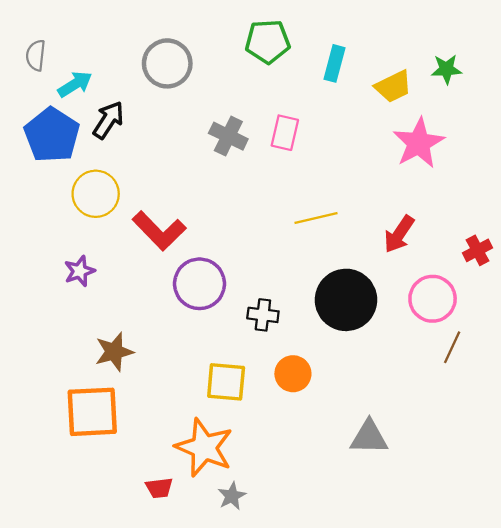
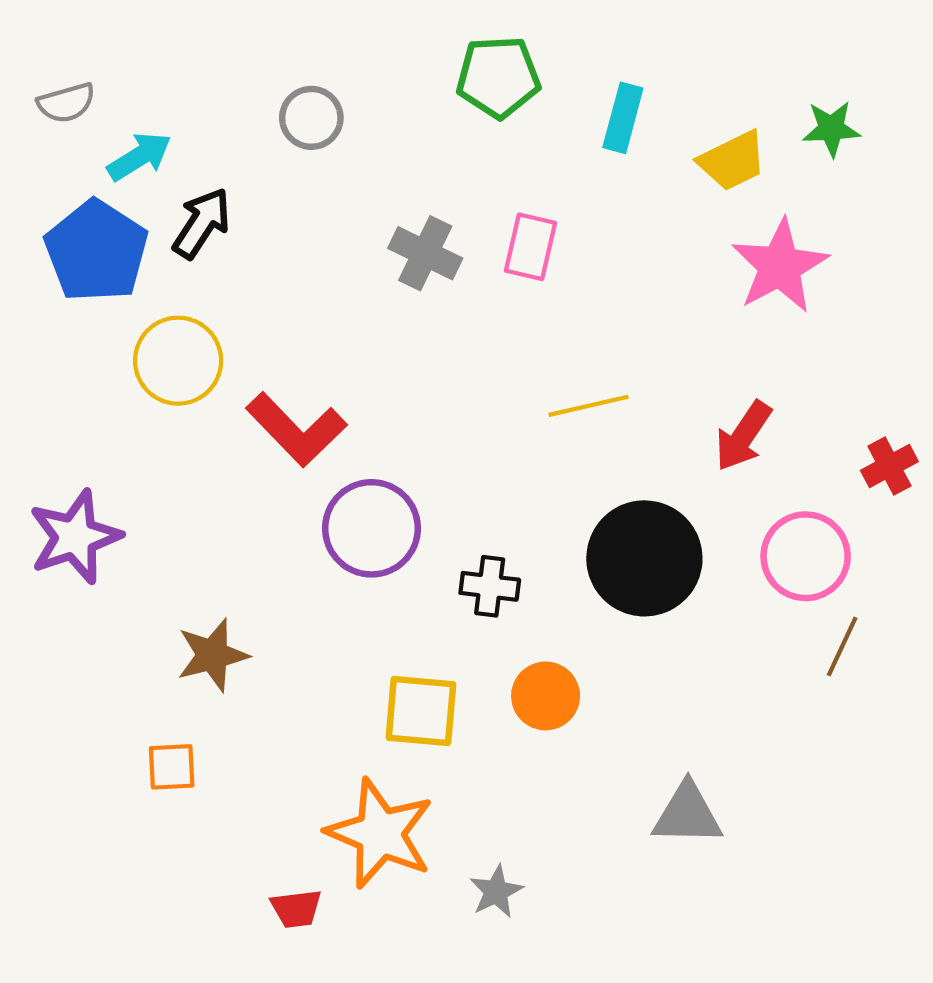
gray semicircle: (36, 55) -> (66, 103), turned -112
gray circle: (167, 63) -> (311, 118), size x0.7
purple star: (80, 271) -> (75, 537), moved, size x1.6
orange square: (92, 412) -> (172, 767), size x0.5
gray star: (232, 496) -> (496, 891), moved

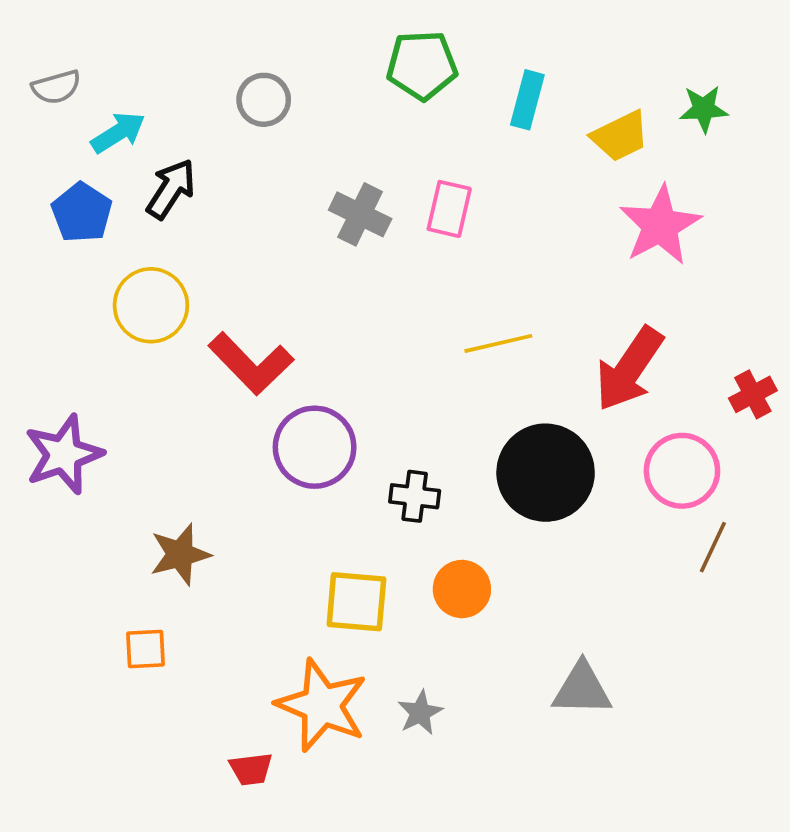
blue pentagon: (96, 251) -> (82, 213), size x0.7
red arrow: (743, 436) -> (629, 369), size x1.4
gray star: (496, 891) -> (420, 713), moved

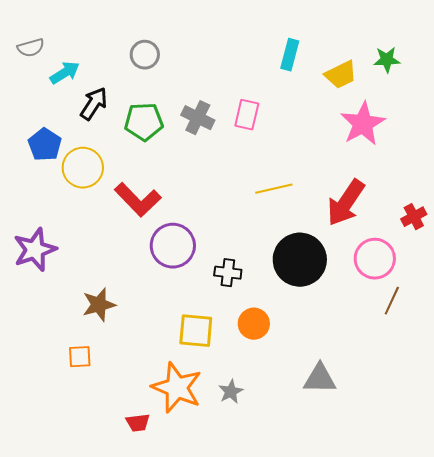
green pentagon: (422, 65) -> (144, 122), moved
blue pentagon: (82, 213) -> (45, 145), moved

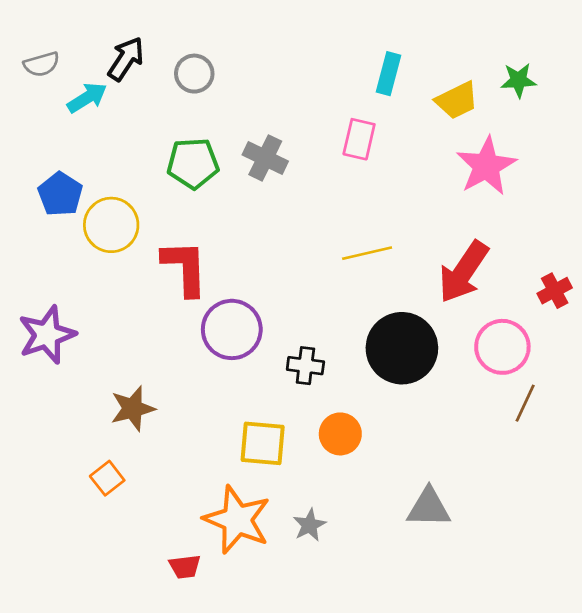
black arrow: (94, 104) -> (126, 59), moved
pink rectangle: (247, 115) -> (359, 139), moved
red L-shape: (138, 200) -> (185, 268), turned -138
orange square: (80, 357) -> (107, 478), turned -35

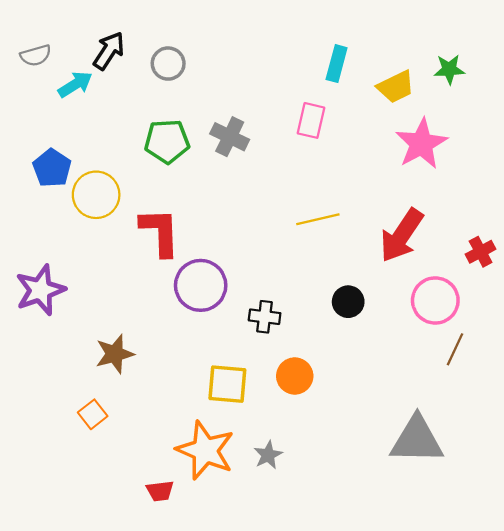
black circle: (402, 348) -> (348, 302), size x0.5
gray triangle: (429, 508) -> (417, 440), moved, size x1.4

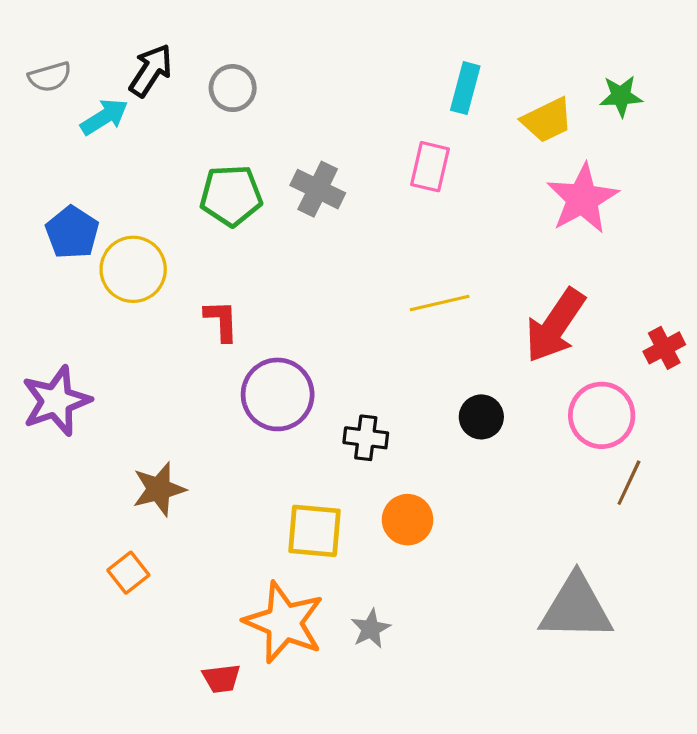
red L-shape: (160, 232) -> (221, 321), size x0.6

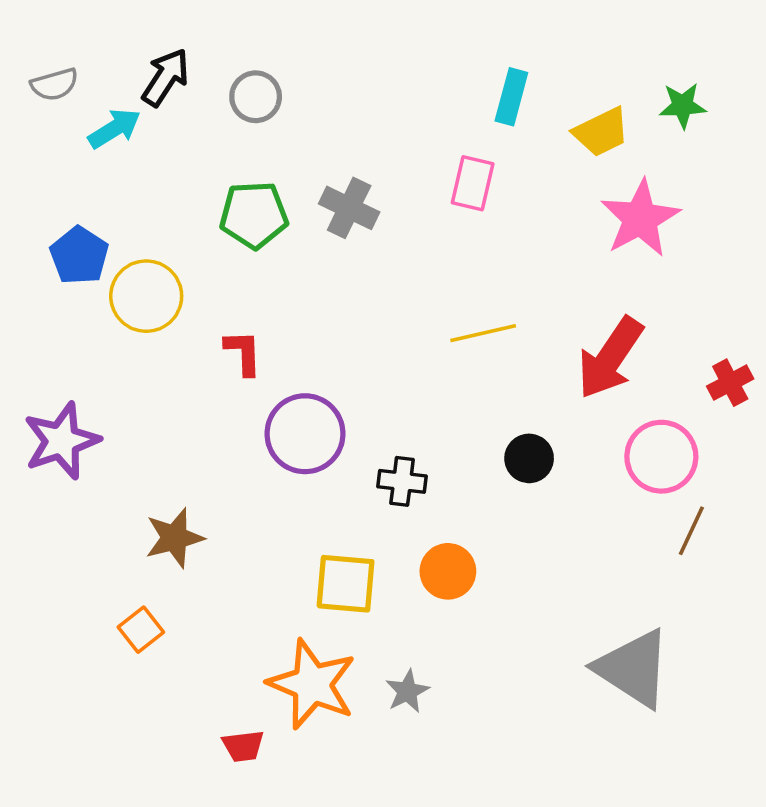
gray triangle: (576, 608) -> (633, 668), turned 32

